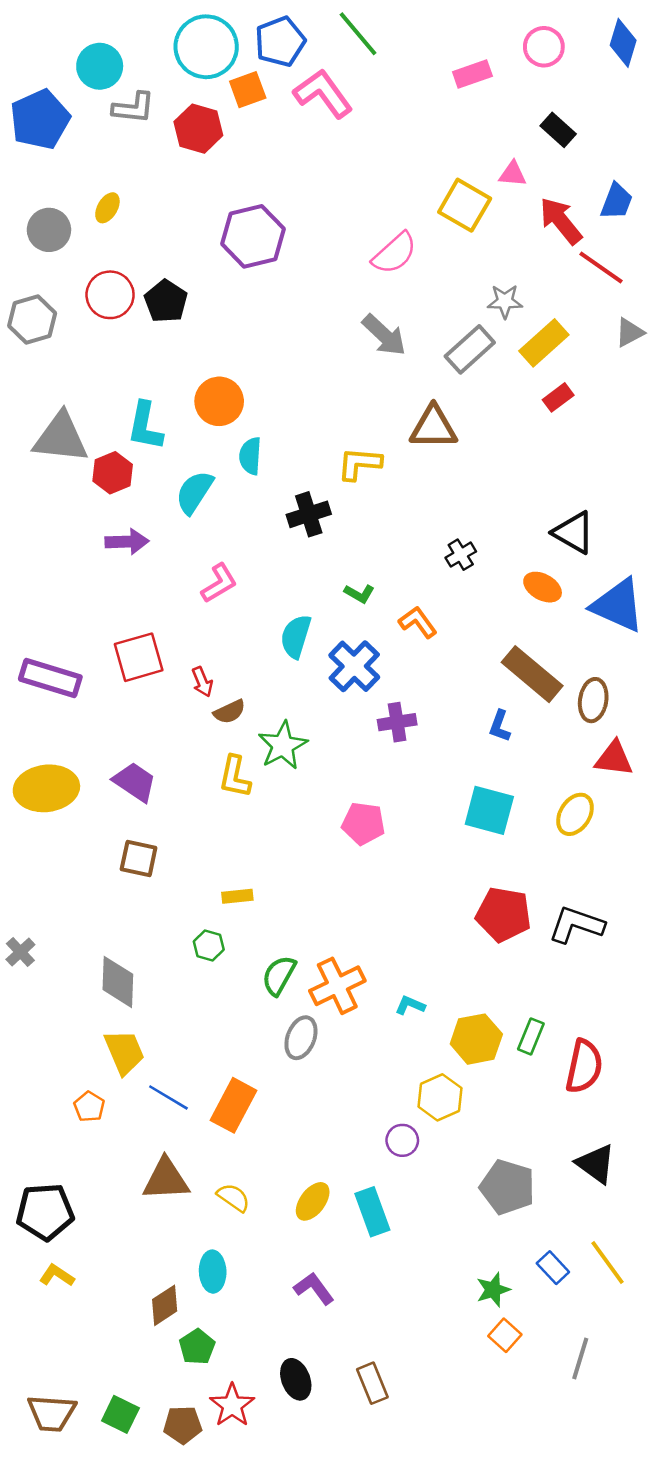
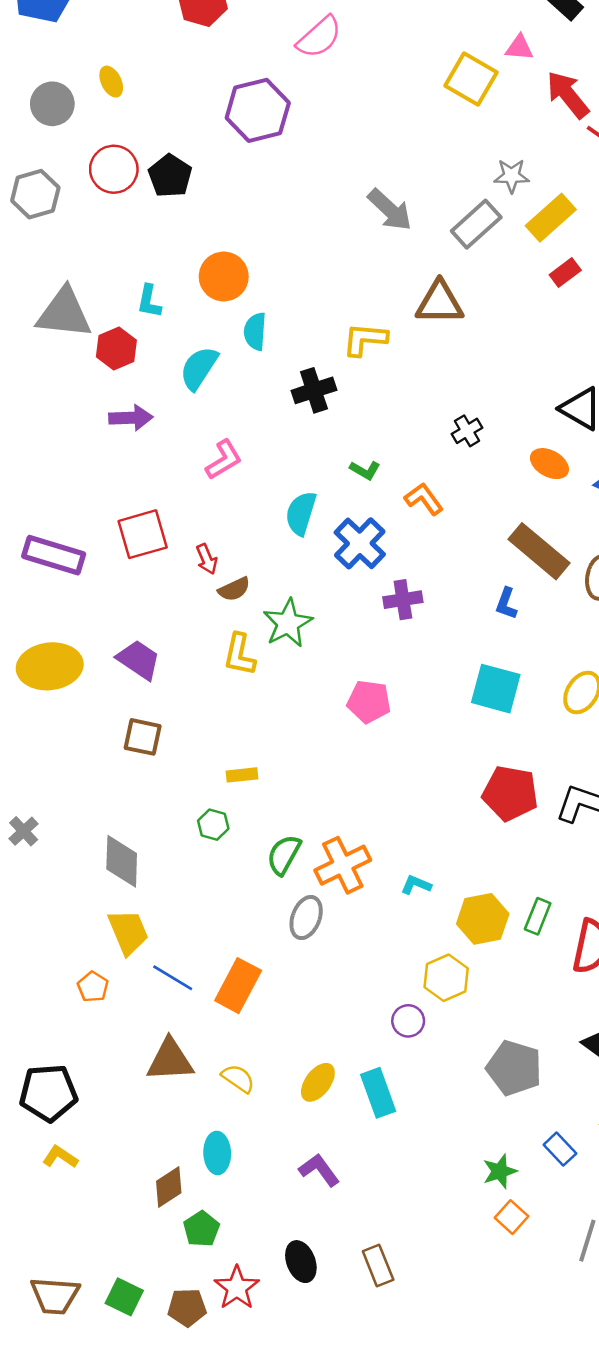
yellow ellipse: (107, 208) -> (111, 82), turned -56
pink semicircle: (394, 253) -> (319, 37), moved
cyan L-shape: (145, 426) -> (149, 301), size x0.7

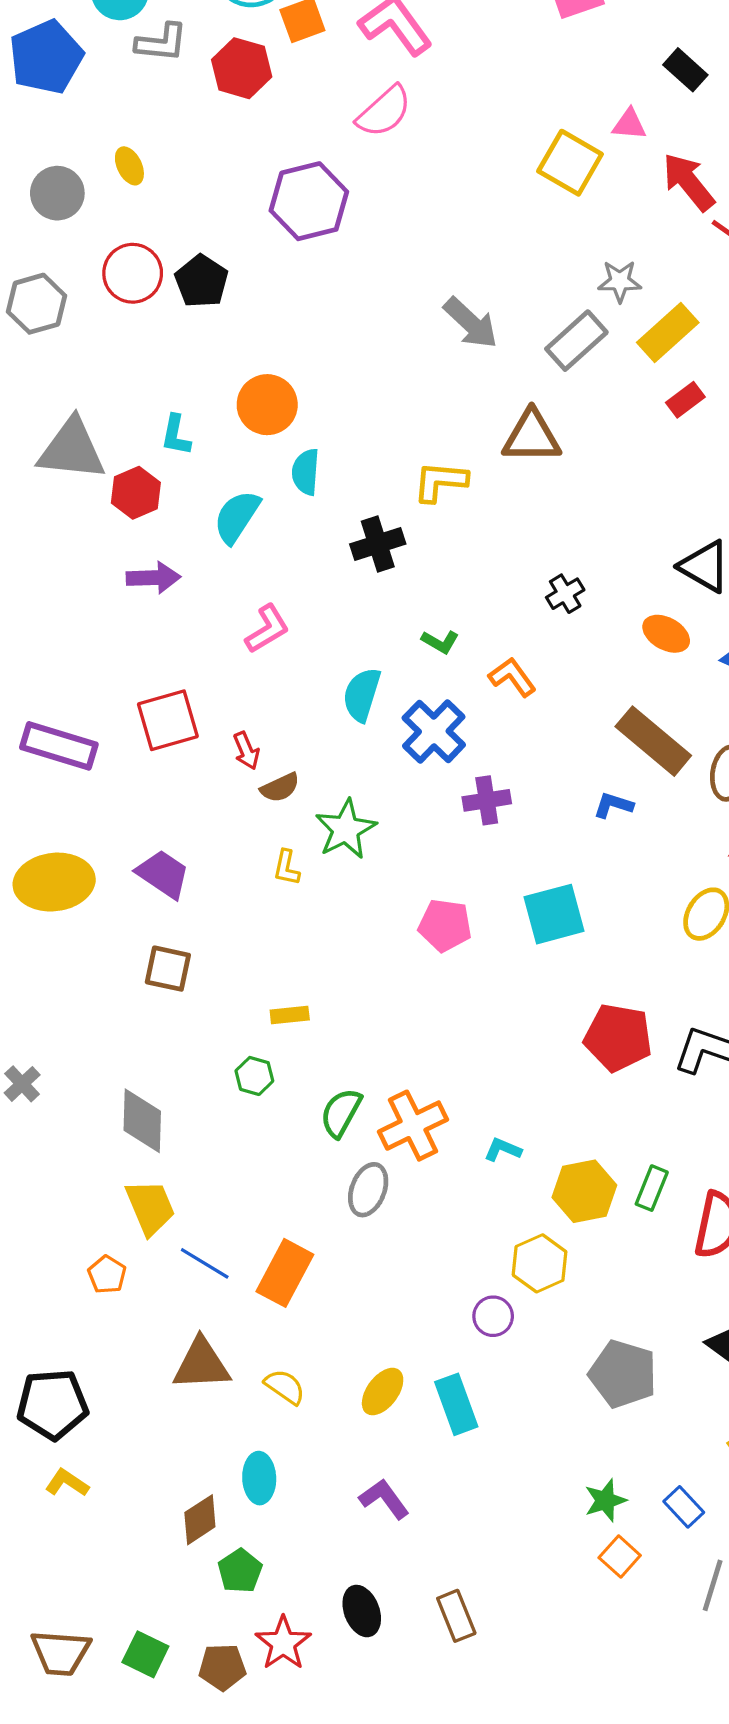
blue L-shape: (506, 604) -> (613, 805), turned 88
yellow L-shape: (239, 655) -> (286, 868), size x0.7
cyan square: (496, 689) -> (554, 914), moved, turned -30
blue rectangle: (560, 1149) -> (684, 1507), moved

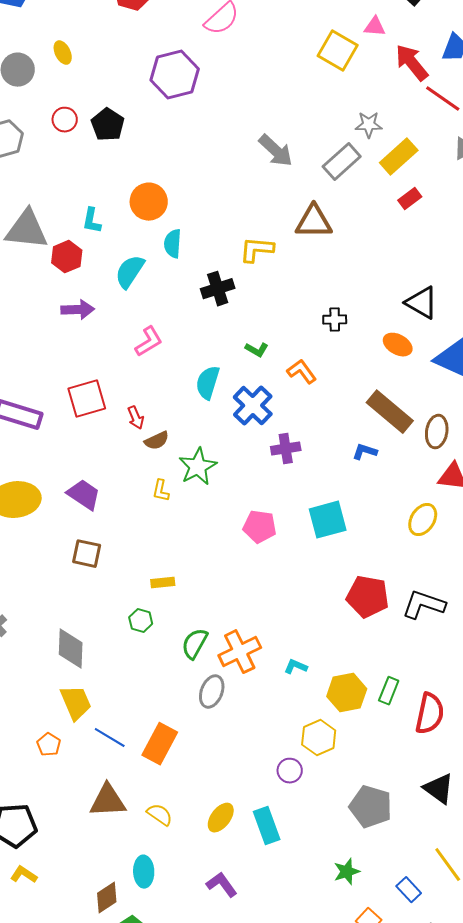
red circle: (133, 273) -> (65, 120), size x0.7
black cross: (565, 594) -> (335, 320), turned 30
green star: (605, 1500) -> (347, 872), moved

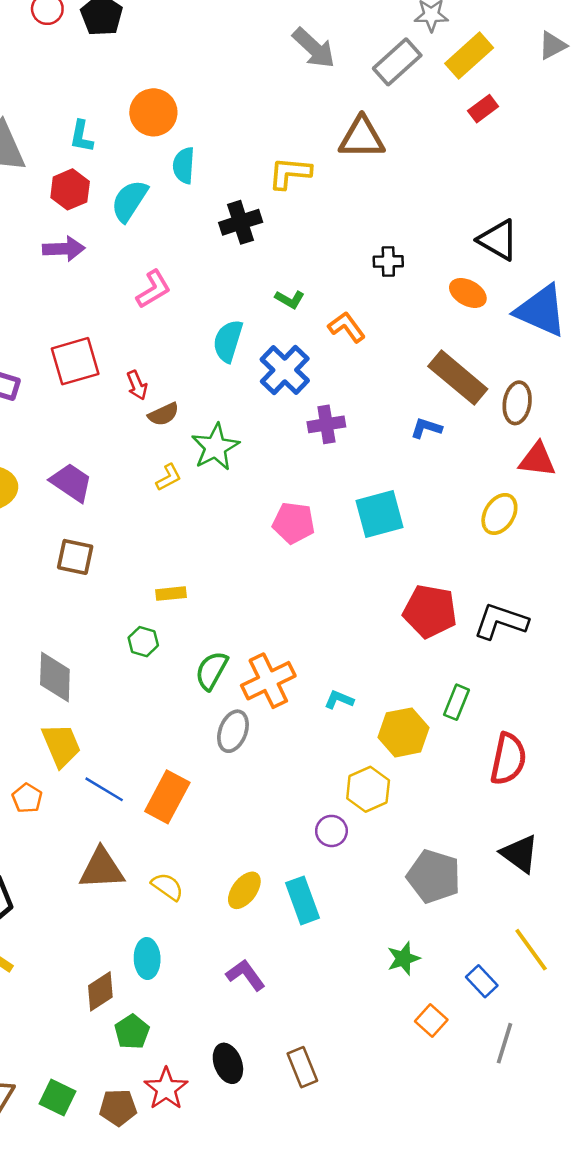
red hexagon: (67, 257) -> (70, 189), moved
yellow L-shape: (161, 491) -> (169, 477), turned -130
green rectangle: (389, 691) -> (457, 702), moved

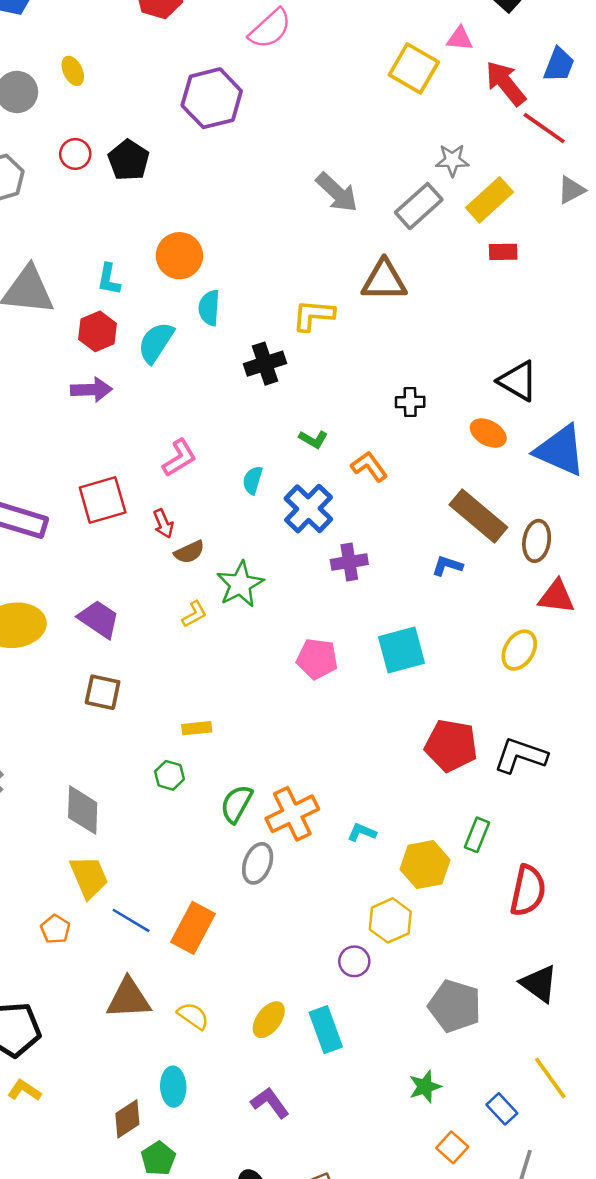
red rectangle: (483, 109) -> (503, 252), turned 36
pink L-shape: (153, 289) -> (179, 458), moved
cyan semicircle: (228, 341) -> (253, 480), size x0.7

